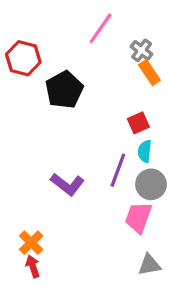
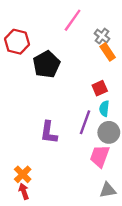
purple L-shape: (67, 184) -> (49, 132), turned 60

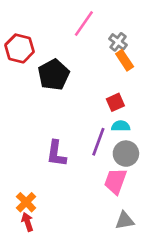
cyan semicircle: (104, 109) -> (121, 126), turned 84

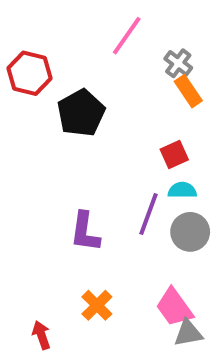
pink trapezoid: (115, 181) -> (174, 307), moved, turned -56
orange cross: (26, 202) -> (97, 305), moved

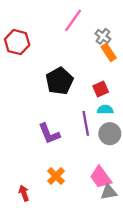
black pentagon: (81, 113) -> (59, 81), moved
purple line: (149, 214) -> (86, 123), turned -30
purple L-shape: (85, 232) -> (49, 134), turned -30

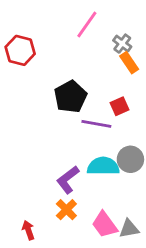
cyan semicircle: (105, 110) -> (103, 166), moved, size x1.6
purple line: (86, 123) -> (96, 124), moved, turned -70
purple L-shape: (49, 134) -> (68, 180), moved, turned 75
pink trapezoid: (101, 177) -> (105, 225), moved

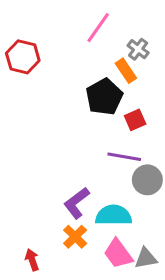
orange rectangle: (129, 63) -> (126, 71), moved
black pentagon: (71, 97) -> (104, 97), moved
purple line: (96, 124) -> (124, 157), moved
cyan semicircle: (103, 166) -> (114, 215), moved

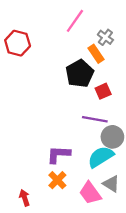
purple L-shape: (77, 203) -> (59, 154), turned 40
cyan semicircle: (114, 215) -> (101, 157), moved, turned -32
gray triangle: (146, 258) -> (111, 184), moved, turned 42

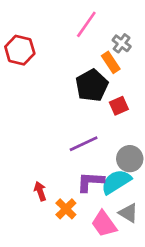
purple line: (95, 119) -> (84, 144), moved, turned -35
purple L-shape: (59, 154) -> (90, 182), moved
red arrow: (25, 198) -> (40, 191), moved

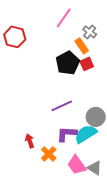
red square: (119, 106) -> (87, 64), moved
gray triangle: (128, 213) -> (95, 168), moved

